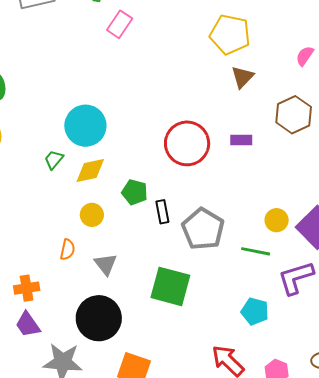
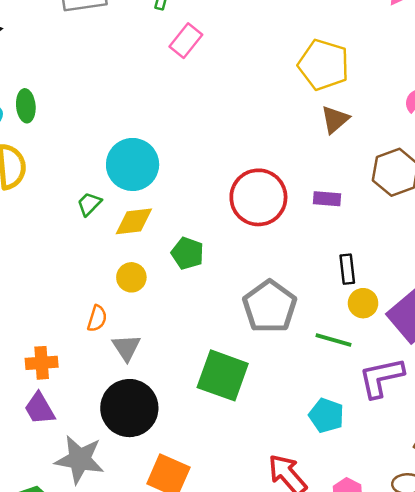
black rectangle: (162, 212) -> (347, 269), moved
gray triangle: (106, 264) -> (126, 347), moved

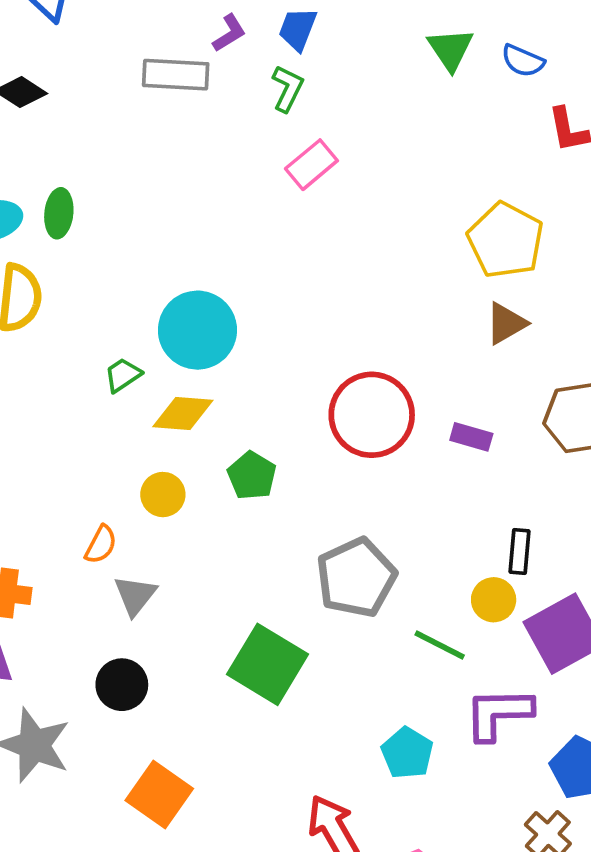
black rectangle: (347, 269) -> (519, 552), moved
black circle: (129, 408) -> (122, 685), size x0.6

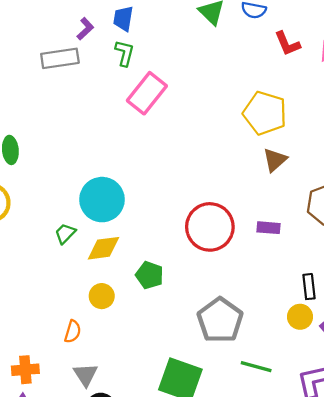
pink rectangle: (311, 165) -> (147, 93), size x1.4
gray triangle: (135, 595) -> (86, 375), moved
green line: (440, 645) -> (256, 367), moved

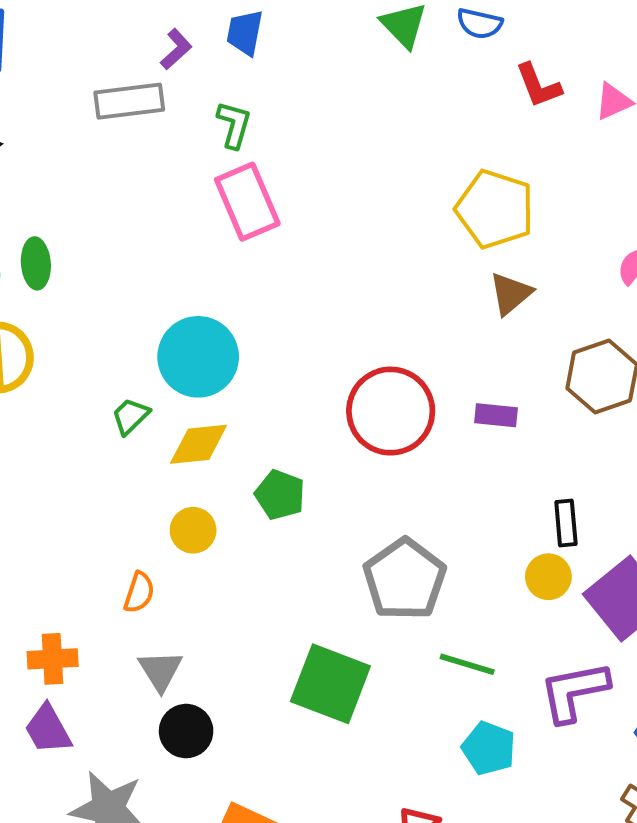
green L-shape: (125, 53) -> (234, 125), moved
pink rectangle: (147, 93) -> (247, 202), moved, turned -63

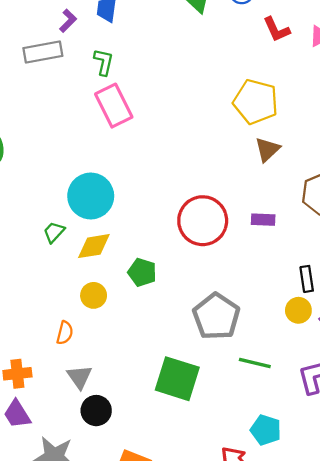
cyan pentagon: (489, 748) -> (266, 430), moved

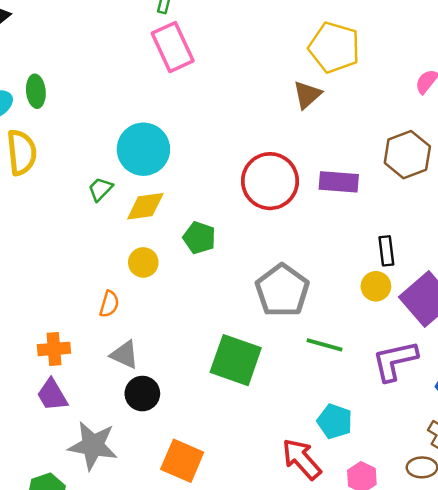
brown triangle: (267, 150) -> (307, 95), moved
purple rectangle: (263, 220) -> (339, 182), size x1.4
gray triangle: (79, 377) -> (124, 355), turned -32

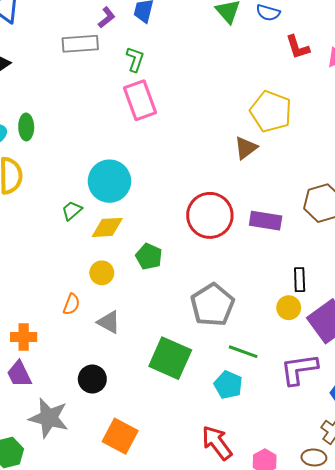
gray triangle: (124, 355) -> (109, 322), moved
cyan pentagon: (335, 421) -> (228, 385), moved

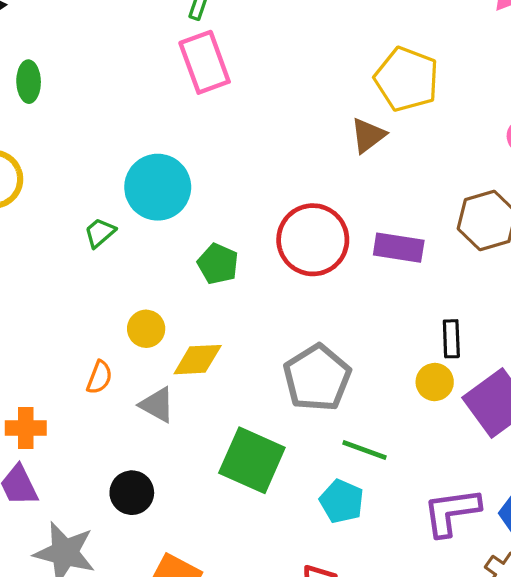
green ellipse: (26, 127) -> (29, 82), moved
yellow diamond: (107, 227) -> (198, 360), moved
green pentagon: (149, 257) -> (218, 264), moved
purple L-shape: (299, 369) -> (451, 512), moved

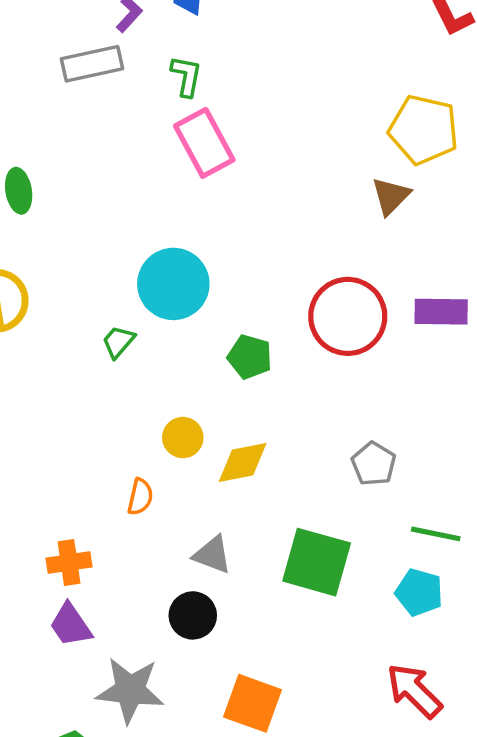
gray pentagon: (317, 378) -> (374, 464), size x0.6
gray triangle: (157, 405) -> (212, 555), moved

